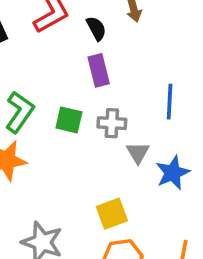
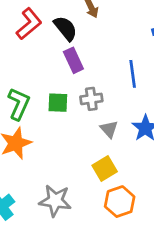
black semicircle: (96, 28) -> (65, 28), size x1.4
gray triangle: (138, 153) -> (109, 129), moved

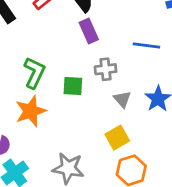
blue line: (133, 74) -> (146, 45), turned -76
green square: (58, 103) -> (73, 86), moved

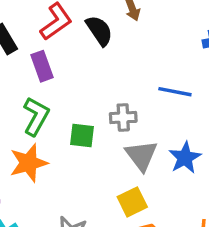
purple rectangle: (89, 31) -> (42, 66), moved
gray triangle: (122, 99) -> (141, 155), size x1.5

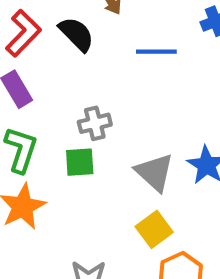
blue line: (175, 92) -> (156, 52), moved
gray cross: (123, 117) -> (95, 123), moved

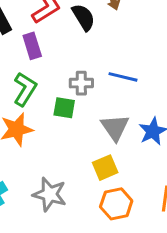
blue line: (156, 52) -> (123, 77), moved

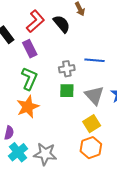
green square: (64, 108) -> (67, 91), moved
gray star: (50, 194) -> (45, 154), moved
orange hexagon: (116, 204) -> (91, 148), moved

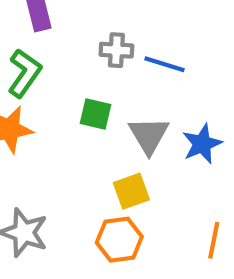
gray cross: (67, 69) -> (116, 50), moved

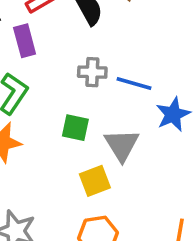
blue star: (202, 144) -> (173, 114), moved
yellow square: (131, 191) -> (95, 181), moved

